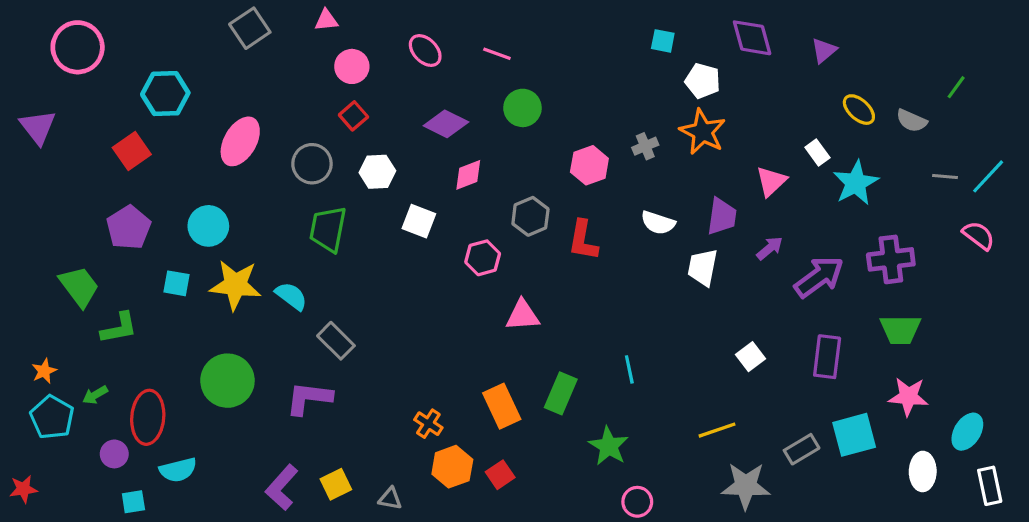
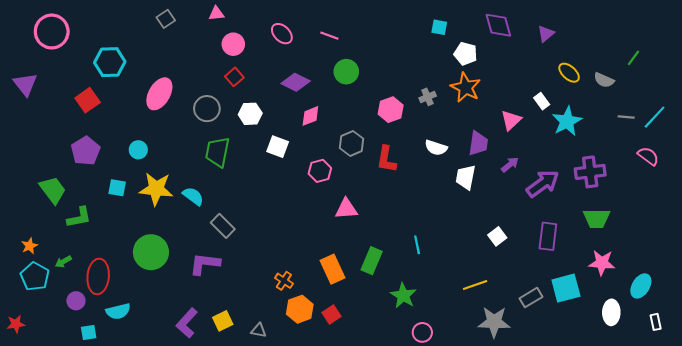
gray square: (250, 28) -> (166, 19), size x0.7
cyan circle: (208, 226) -> (138, 150), size x0.7
white rectangle: (990, 486) -> (656, 322), size x0.7

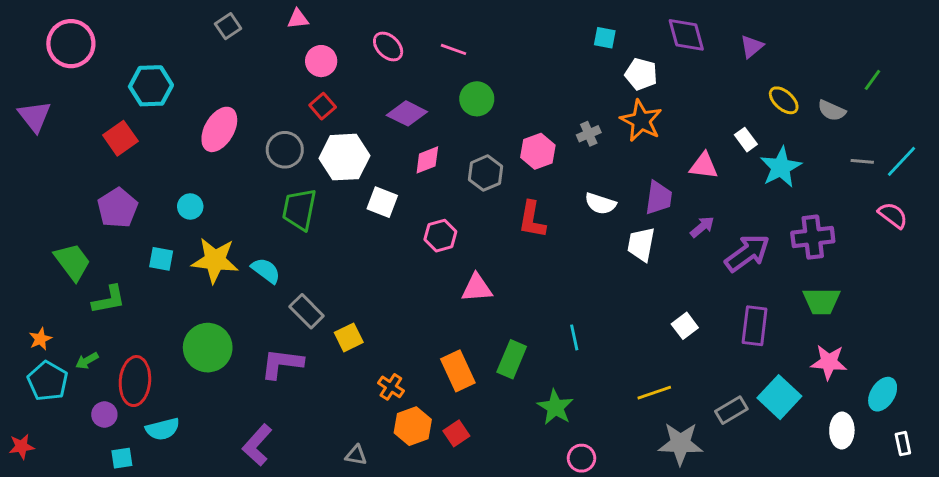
white hexagon: (250, 114) -> (344, 157), size x1.5
pink triangle: (511, 120) -> (704, 166), turned 50
gray hexagon: (352, 143) -> (486, 173), moved
cyan square: (566, 288) -> (779, 397), turned -32
yellow square: (223, 321) -> (349, 337), moved

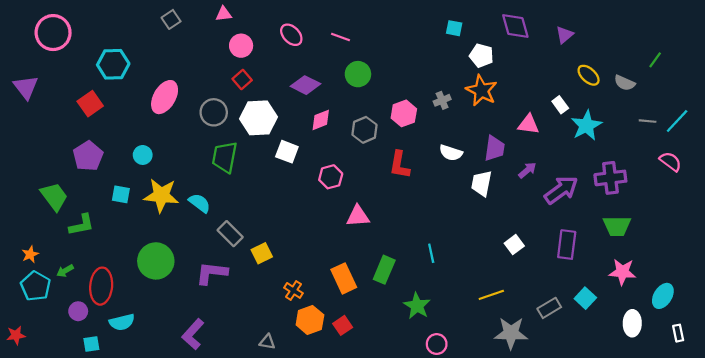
cyan square: (779, 397) -> (585, 298), size x0.7

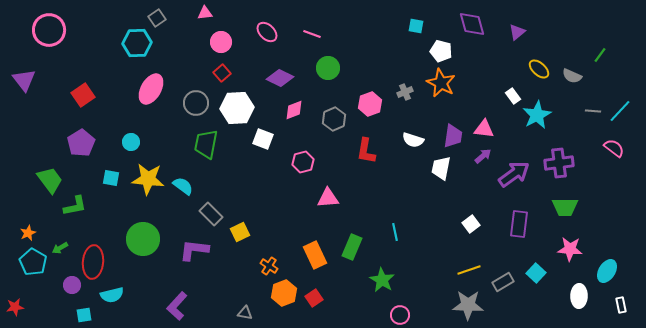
cyan hexagon: (113, 64) -> (137, 43), moved
pink triangle: (528, 124) -> (484, 129), moved
yellow line: (491, 295) -> (469, 270), moved

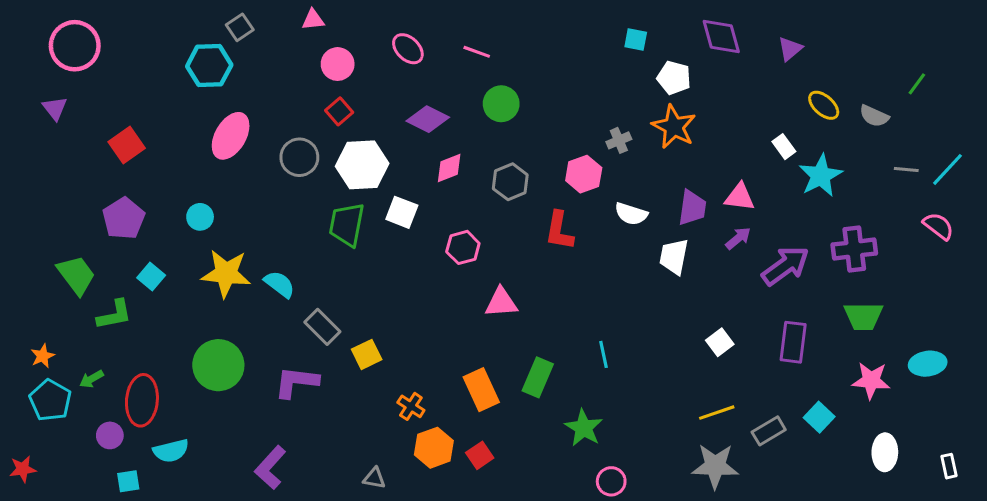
purple triangle: (24, 80) -> (55, 108), moved, size x0.7
pink hexagon: (370, 104) -> (584, 174), moved
green trapezoid: (206, 144) -> (347, 225), moved
cyan square: (111, 178) -> (151, 276), moved, turned 30
cyan ellipse: (607, 271) -> (928, 364), moved, turned 50

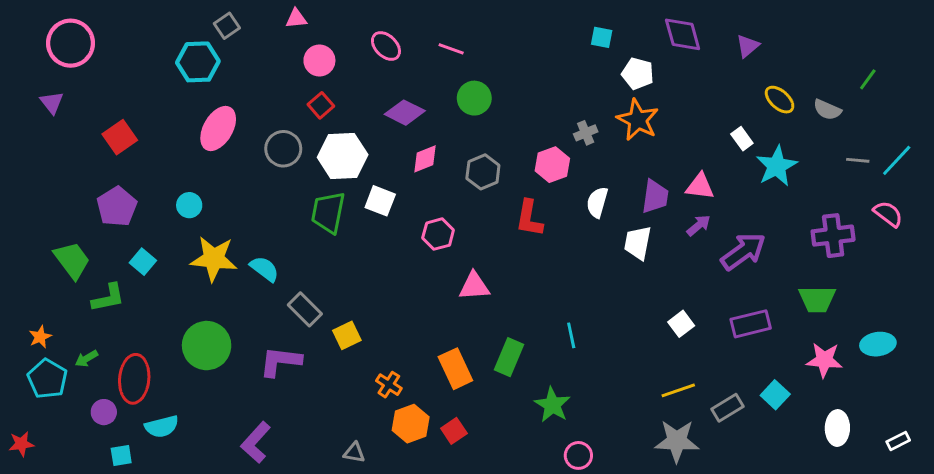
white semicircle: (631, 214) -> (597, 202), turned 88
purple cross: (854, 249) -> (833, 236), moved
purple rectangle: (793, 342) -> (751, 324), turned 69
white rectangle: (949, 466) -> (898, 441), turned 75

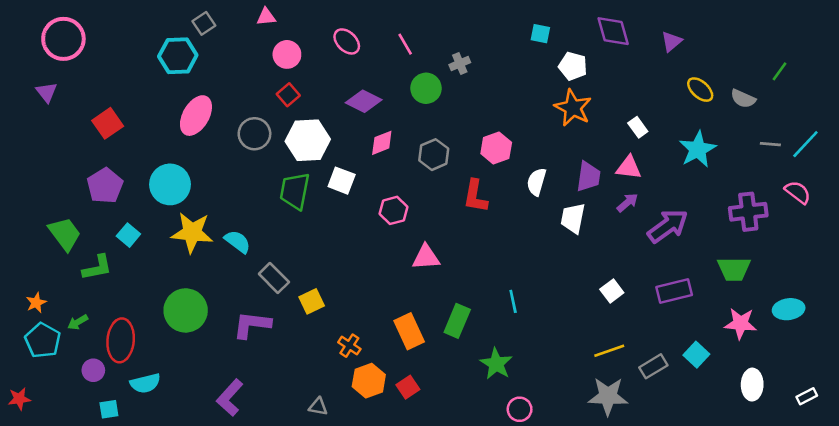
pink line: (451, 49) -> (405, 44), turned 40
gray cross: (586, 133) -> (460, 64), moved
white rectangle: (742, 139) -> (638, 127), moved
cyan circle: (189, 205) -> (170, 184), size x1.8

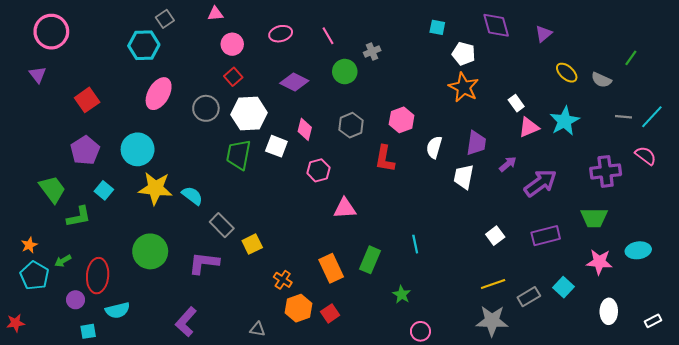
pink ellipse: (347, 41) -> (281, 34), turned -60
pink diamond: (382, 143) -> (305, 129), moved, turned -55
pink triangle: (629, 168) -> (529, 127), moved, turned -30
green star: (496, 364) -> (402, 295), size x0.7

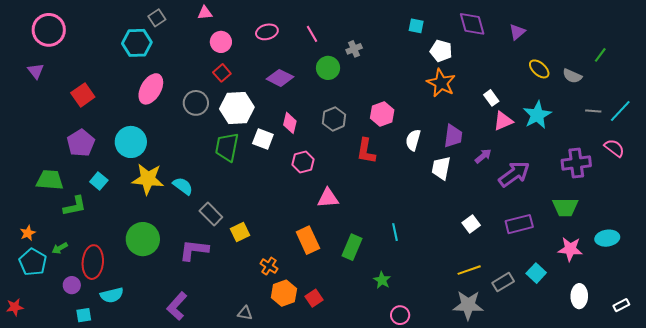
green trapezoid: (52, 189) -> (50, 180), turned -48
orange rectangle: (331, 268) -> (308, 240), moved

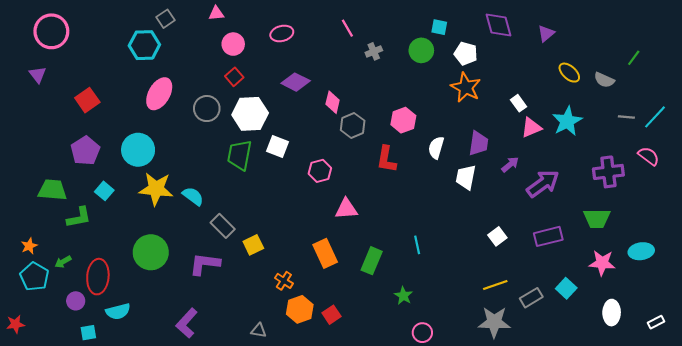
pink line: (312, 34) -> (347, 28), moved
green circle: (328, 68) -> (421, 50), moved
pink diamond: (290, 123) -> (333, 102), moved

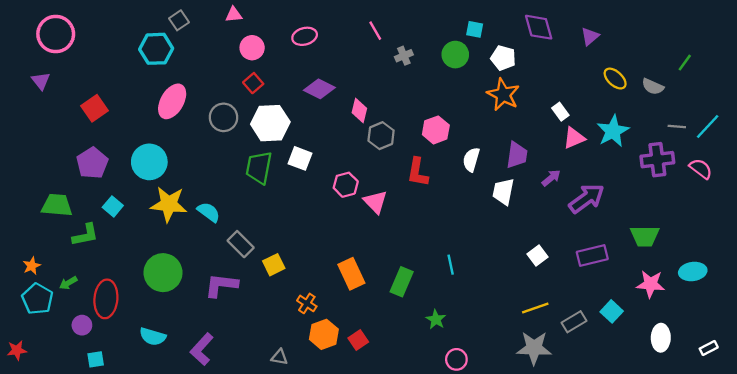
purple cross: (608, 172) -> (657, 160), moved
pink triangle: (346, 209) -> (375, 202), moved, turned 50
cyan semicircle: (118, 311) -> (153, 337), moved, turned 30

